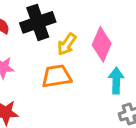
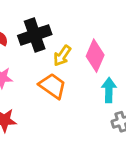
orange trapezoid: (57, 76) -> (53, 86), turned 44

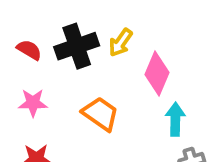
yellow arrow: (62, 56) -> (121, 43), moved

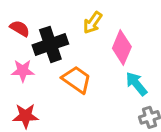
black cross: (77, 46) -> (50, 44), moved
cyan arrow: (175, 119) -> (136, 84), turned -40

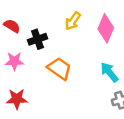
black cross: (50, 44) -> (38, 39), size x0.7
pink diamond: (122, 47) -> (106, 28), moved

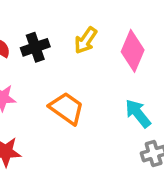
black cross: (38, 39) -> (35, 47), moved

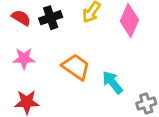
cyan arrow: (138, 113) -> (113, 82), moved

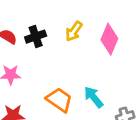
orange trapezoid: (76, 67) -> (59, 100), moved

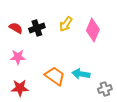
cyan arrow: (94, 97) -> (81, 74), turned -42

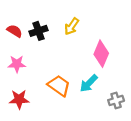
pink diamond: (93, 30) -> (101, 54), moved
cyan arrow: (81, 74) -> (89, 83), turned -54

